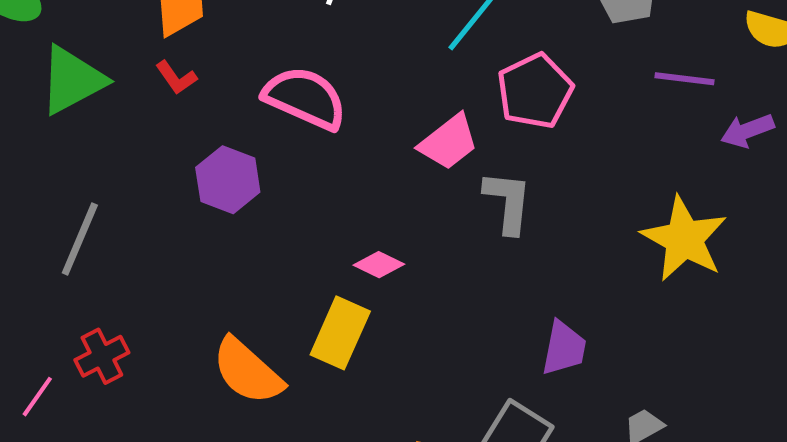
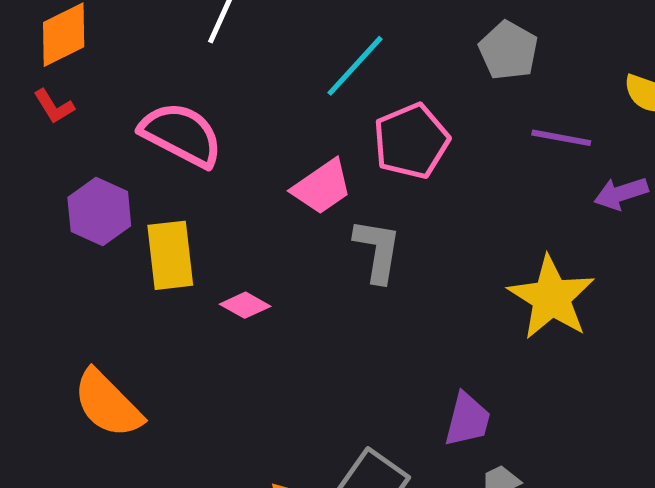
yellow rectangle: (340, 333) -> (170, 255), moved, turned -34
purple trapezoid: (564, 348) -> (467, 420), moved

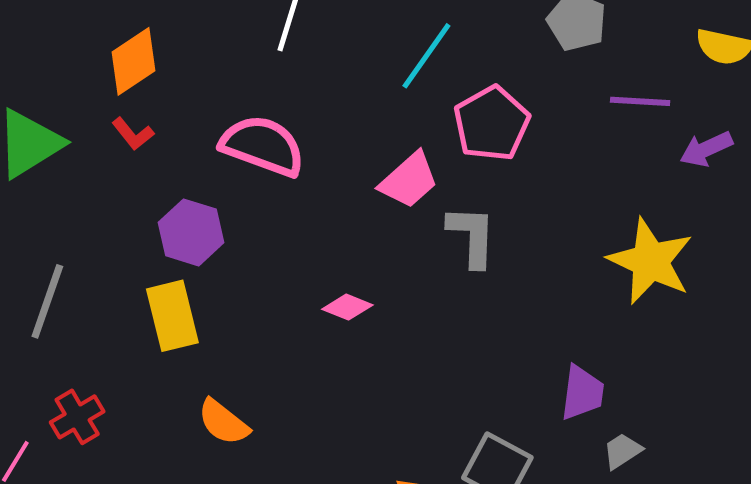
yellow rectangle: (170, 255) -> (172, 316), moved
orange semicircle: (108, 404) -> (223, 422), size x0.7

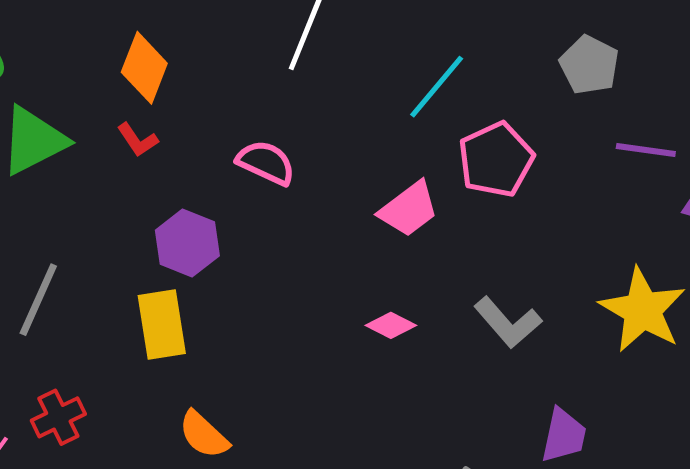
orange diamond: (133, 61) -> (144, 68), turned -40
pink semicircle: (263, 146) -> (266, 163), size x0.7
gray L-shape: (472, 236) -> (508, 322), moved, turned 132
pink diamond: (347, 307) -> (391, 325), moved

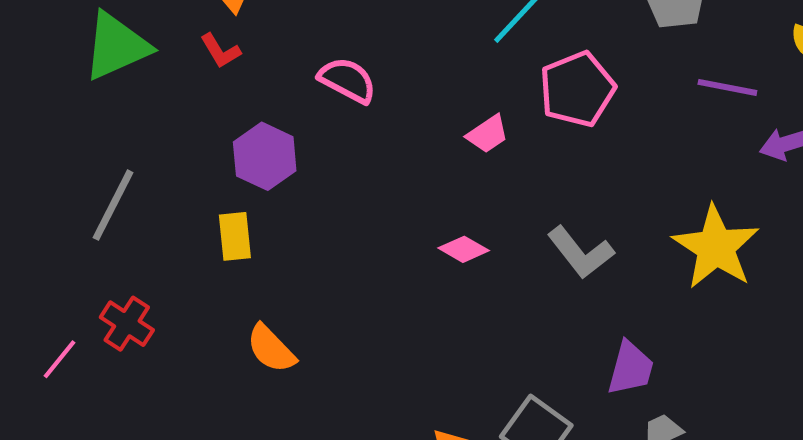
pink trapezoid: (409, 209) -> (488, 134), size x0.7
yellow rectangle: (162, 324) -> (235, 236), size x0.7
red cross: (58, 417) -> (127, 324), turned -34

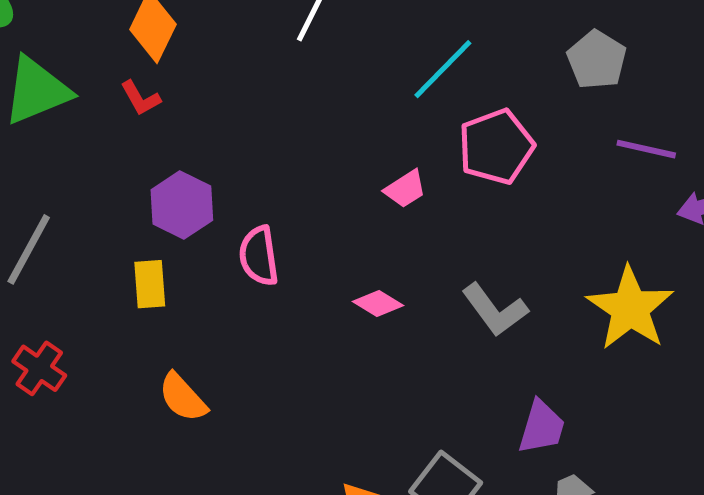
pink semicircle: (347, 80) -> (259, 256), moved, turned -128

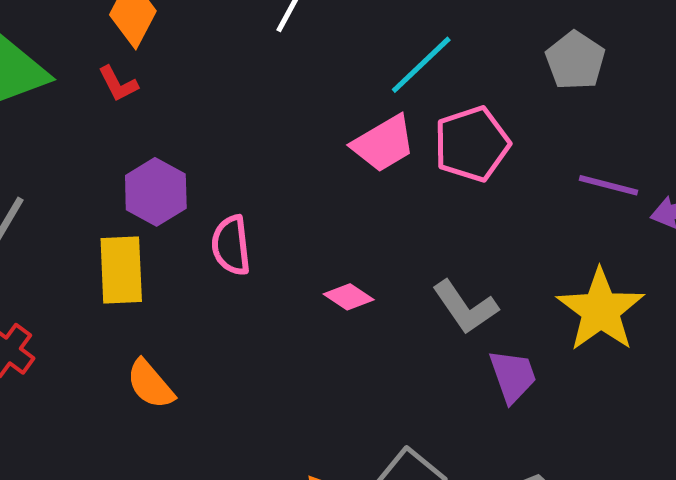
purple line: (646, 149) -> (609, 185), moved
pink trapezoid: (405, 189) -> (383, 144), moved, size x1.5
yellow rectangle: (150, 284) -> (121, 270), size x1.4
purple trapezoid: (542, 427) -> (513, 376), moved, turned -38

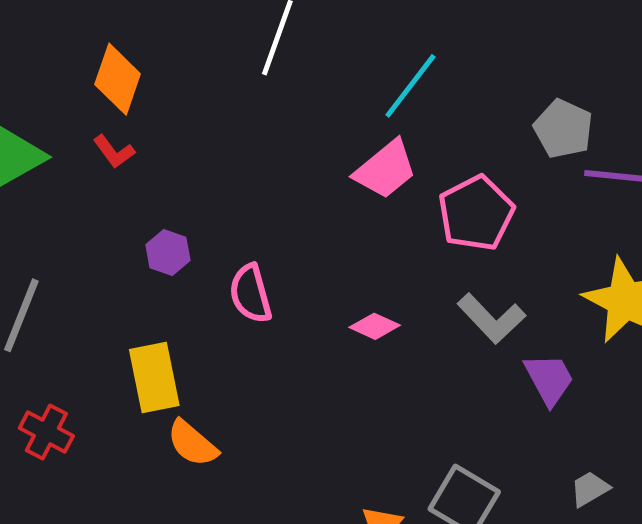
gray pentagon: (575, 61) -> (563, 129), moved
pink pentagon: (472, 144) -> (476, 213), moved
purple hexagon: (156, 192) -> (168, 252), size x0.7
yellow rectangle: (121, 270) -> (154, 378), moved

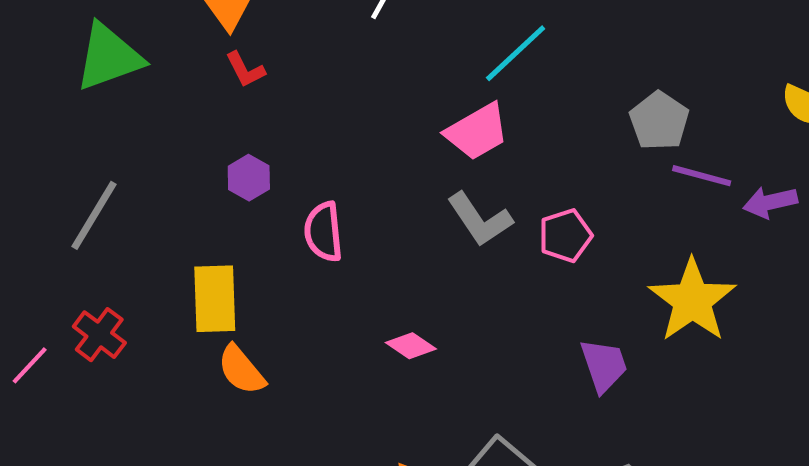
red L-shape: (114, 152) -> (245, 70), moved
pink pentagon: (476, 213) -> (565, 236), moved, size x0.7
gray L-shape: (491, 318) -> (480, 219), moved
pink diamond: (375, 326) -> (411, 346), moved

